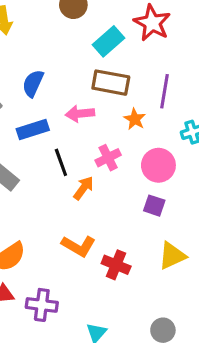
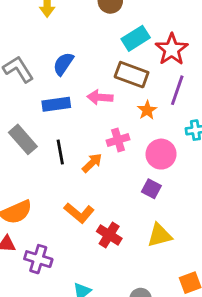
red star: (152, 23) -> (172, 49), moved
black line: (61, 162) -> (60, 152), moved

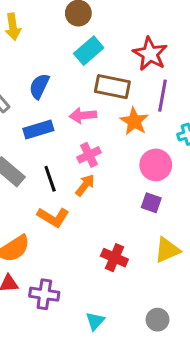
cyan rectangle: (136, 38) -> (89, 51), moved
orange star: (147, 110) -> (134, 121), size x1.4
pink cross: (118, 140) -> (89, 155), moved
orange L-shape: (79, 213) -> (53, 217), moved

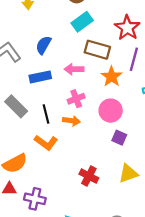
pink circle: (156, 165) -> (111, 111), moved
orange arrow: (85, 185) -> (71, 121), turned 56

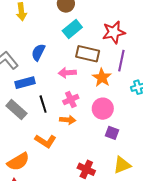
red star: (127, 28) -> (114, 32), turned 30
blue rectangle: (40, 77) -> (25, 83), moved
black line: (46, 114) -> (43, 104), moved

